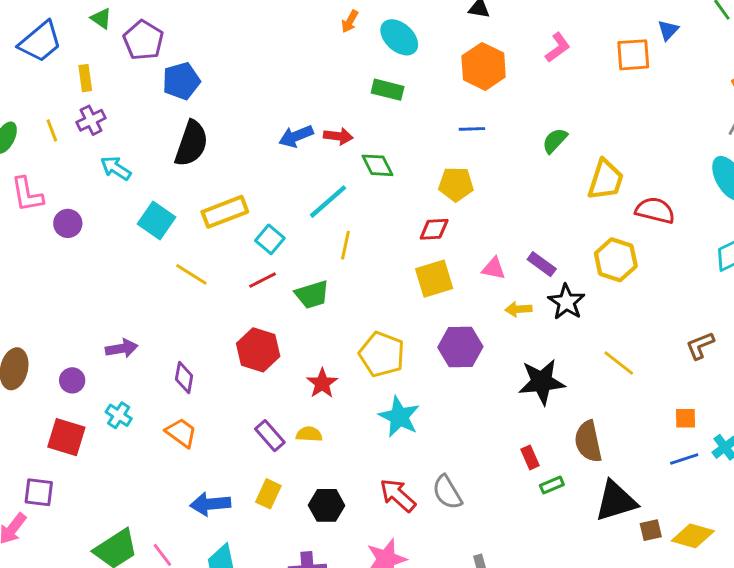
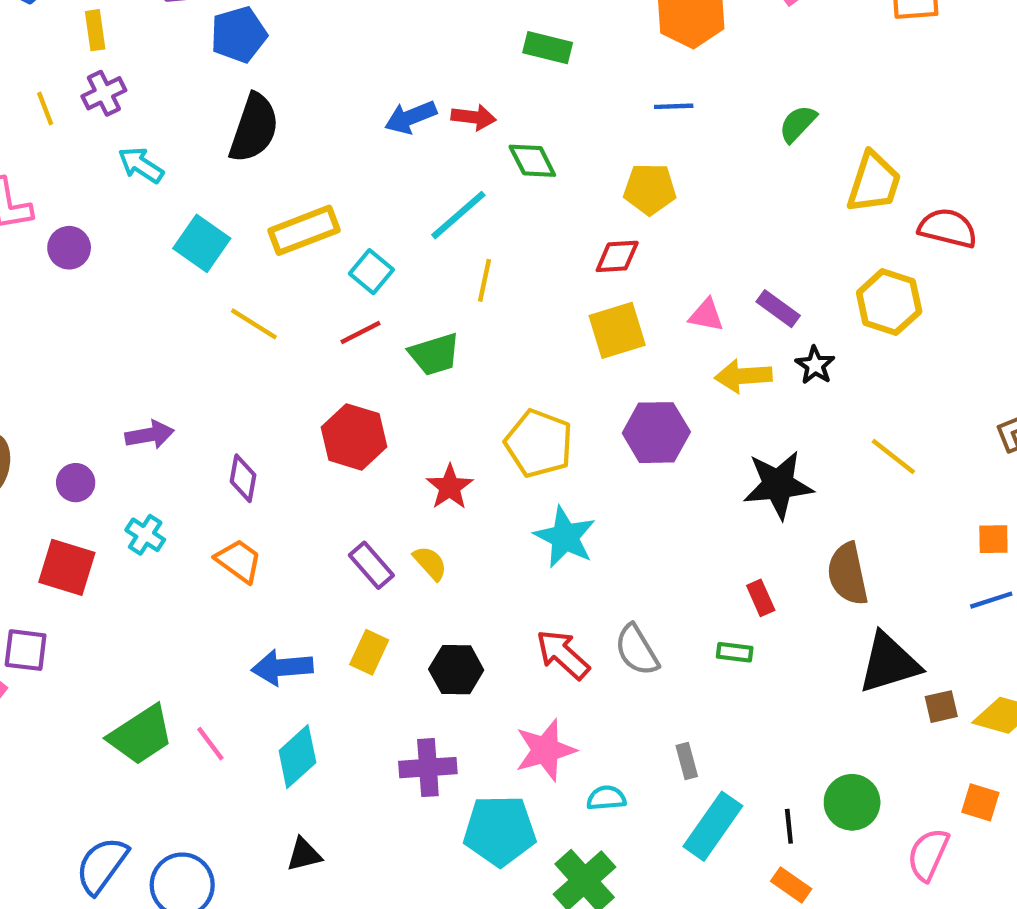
black star: (566, 302) -> (815, 365), size x0.7
yellow arrow: (518, 309) -> (743, 376), size x1.4
yellow semicircle: (309, 434) -> (430, 563), turned 45
green rectangle: (552, 485) -> (735, 652), moved, turned 30

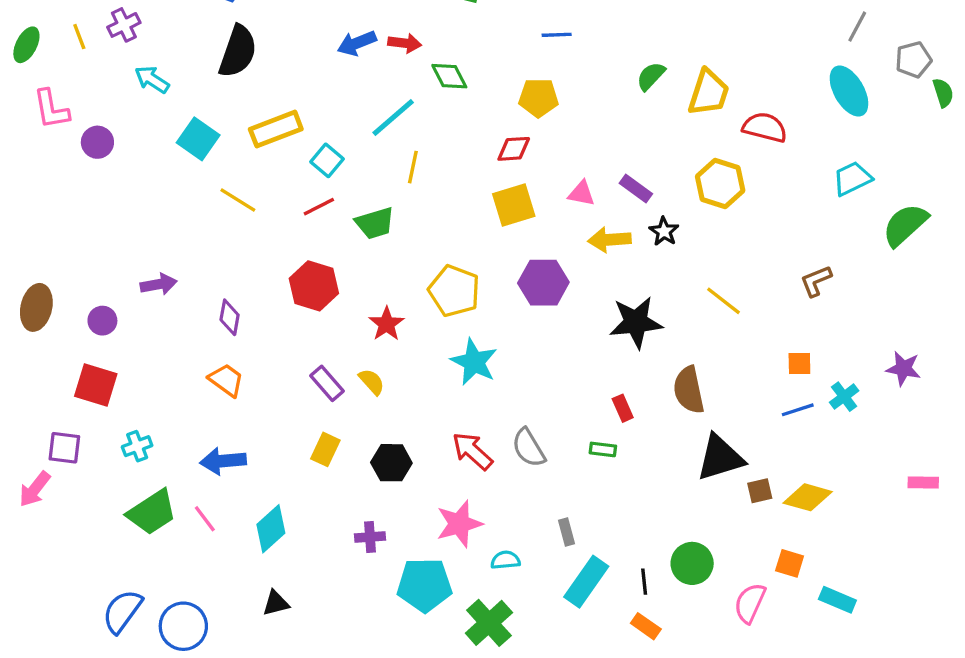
green semicircle: (798, 124) -> (651, 76), moved
cyan cross: (145, 535) -> (137, 446), moved, turned 36
blue arrow: (282, 667) -> (223, 461), moved
purple cross: (428, 768) -> (370, 537), size x0.7

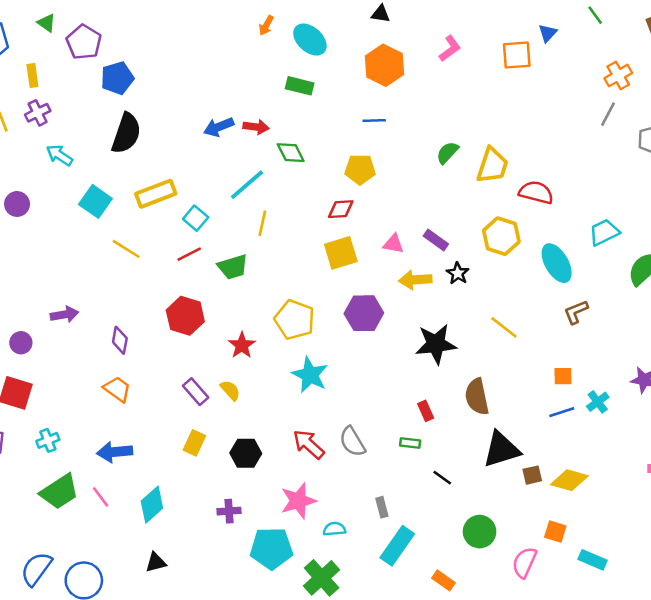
cyan ellipse: (849, 91) -> (557, 263), moved
black line: (644, 582) -> (442, 478), moved, turned -48

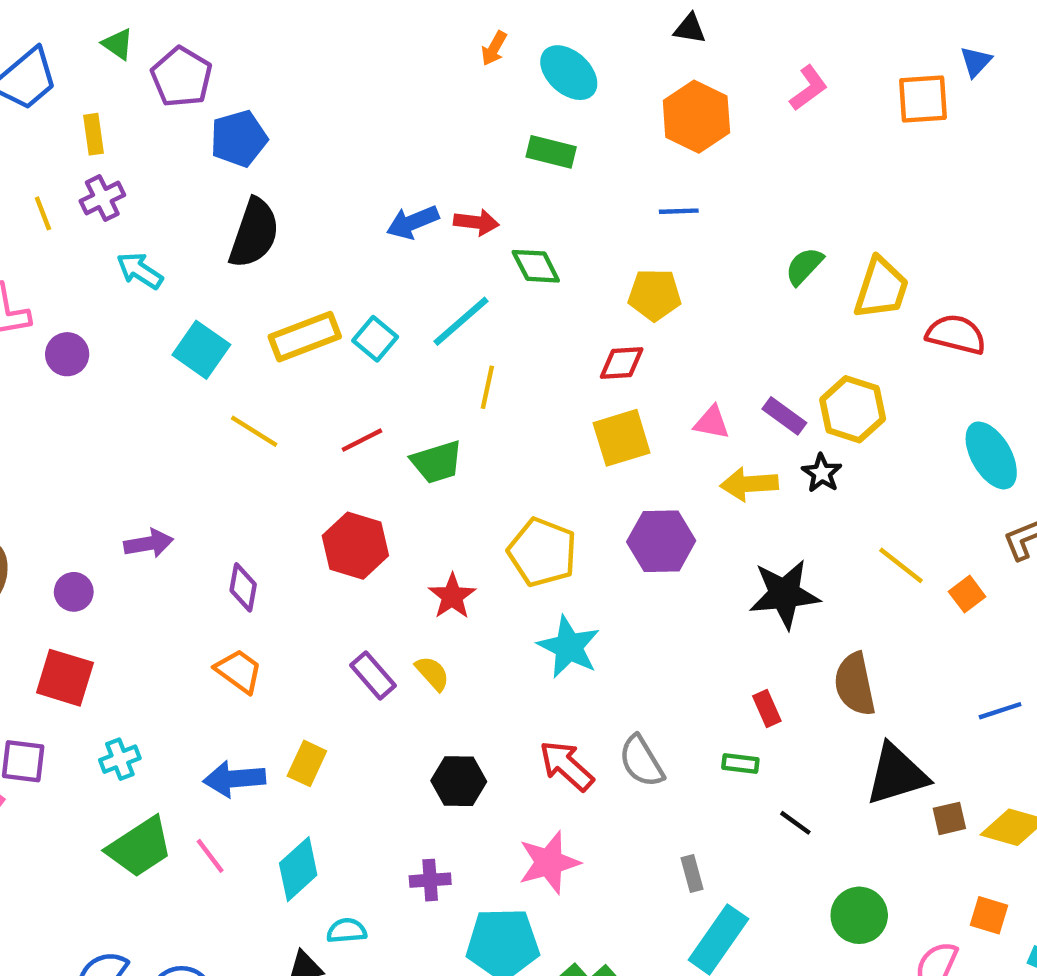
cyan square: (196, 218) -> (375, 339), moved
yellow hexagon: (501, 236) -> (853, 409), moved
orange square: (563, 376) -> (967, 594), moved, turned -36
yellow rectangle: (194, 443) -> (307, 763), moved
cyan semicircle: (334, 529) -> (347, 931), moved

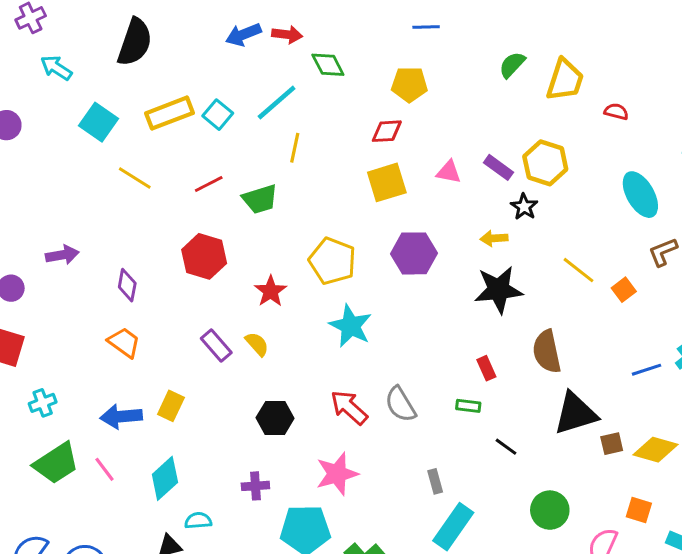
red semicircle: (956, 334) -> (616, 112), size x0.6
yellow arrow: (749, 484) -> (494, 238), moved, size x0.7

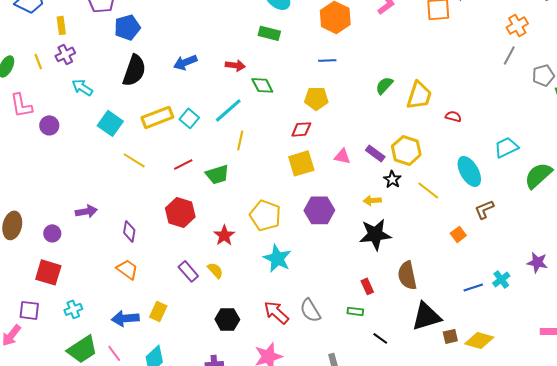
blue arrow: (243, 35) -> (185, 62), moved
yellow line: (579, 270) -> (428, 190), moved

